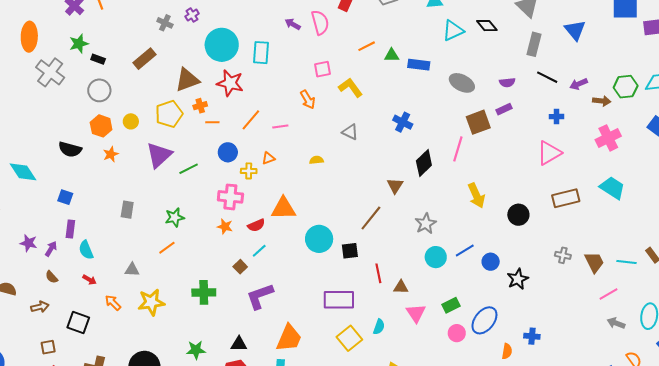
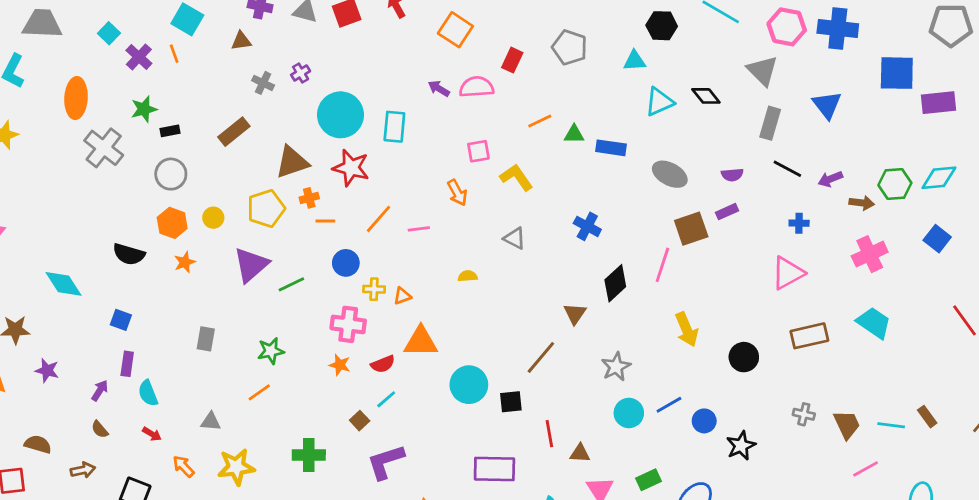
pink semicircle: (320, 22) -> (477, 87), turned -80
black rectangle: (98, 59) -> (170, 131), turned -32
orange triangle: (268, 158) -> (402, 296), moved
purple star: (28, 243) -> (47, 370), moved

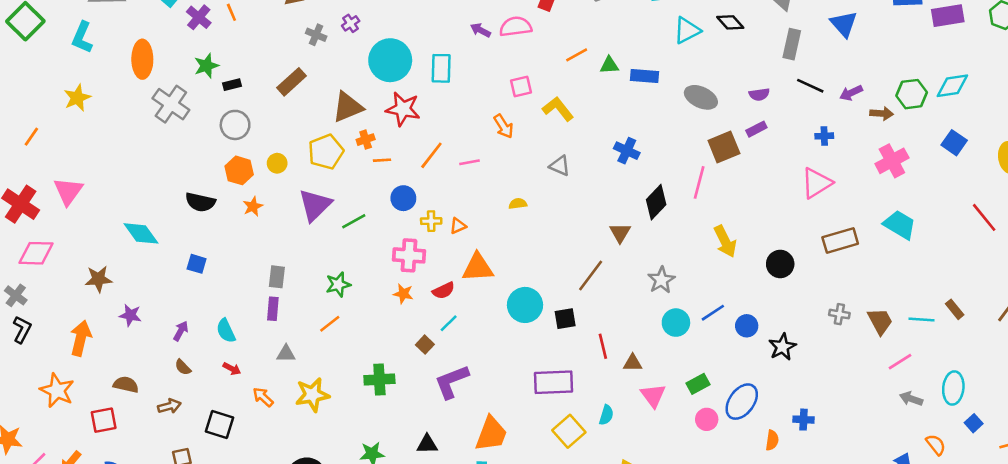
purple rectangle: (127, 364) -> (273, 309), moved

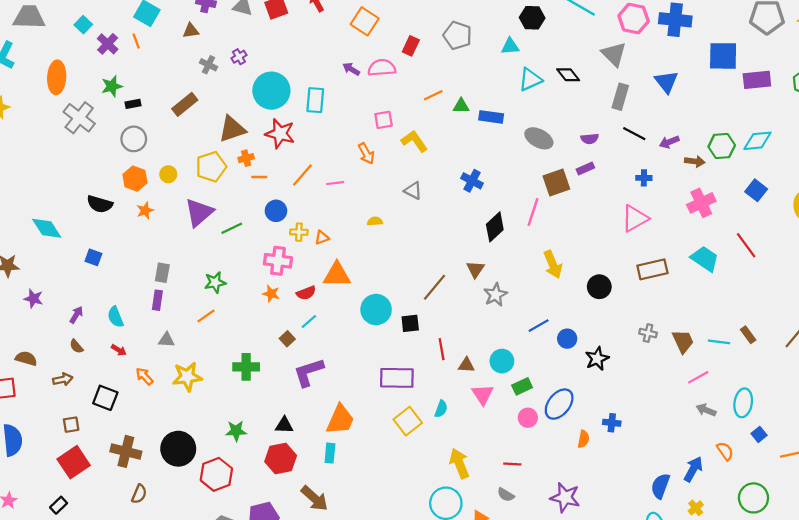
red line: (984, 217) -> (746, 245), moved
brown triangle: (620, 233) -> (475, 269), moved
cyan circle: (676, 323) -> (502, 361), moved

